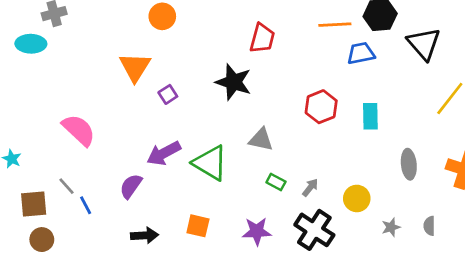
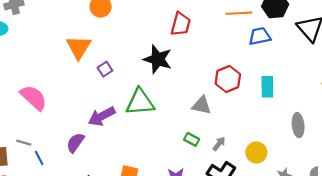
gray triangle: (261, 140) -> (202, 105), moved
green triangle: (210, 163) -> (140, 102), moved, turned -36
gray line: (66, 186) -> (24, 143), turned -32

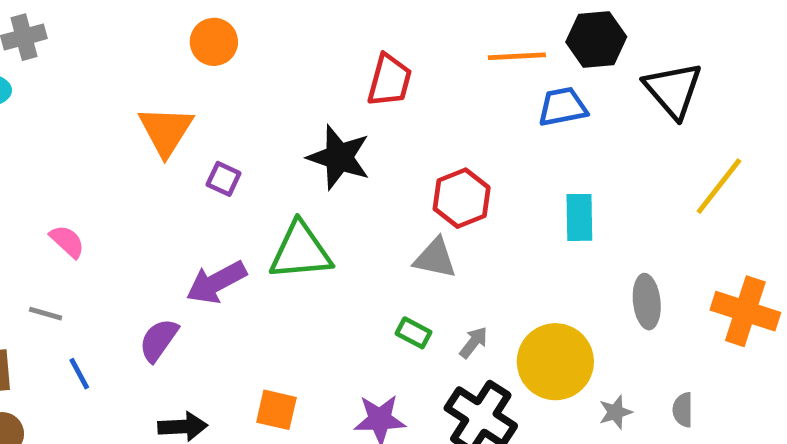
purple square: (105, 69) -> (224, 179), turned -32
red hexagon: (228, 79) -> (462, 198), moved
pink semicircle: (34, 98) -> (67, 241), size x0.6
gray line: (24, 143) -> (46, 314), moved
yellow circle: (256, 153) -> (555, 362), size x1.6

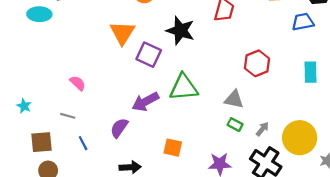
black star: (339, 157) -> (180, 31), moved
purple square: (224, 179) -> (149, 55), size x1.6
gray triangle: (435, 258) -> (234, 99), moved
orange square: (276, 410) -> (173, 148), moved

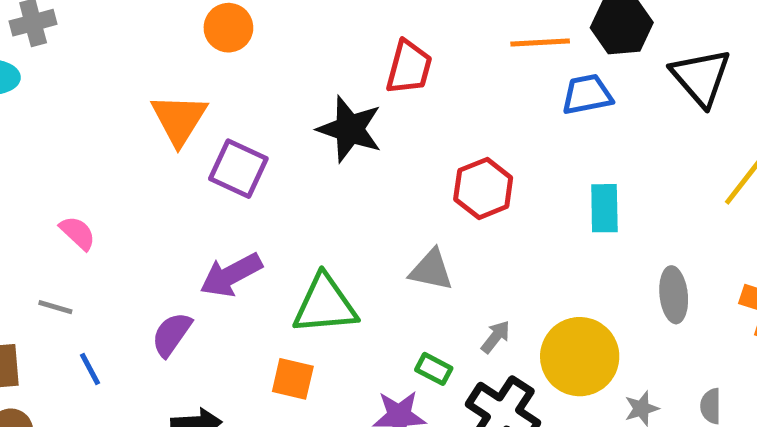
black star: (180, 31) -> (350, 129), moved
green triangle: (184, 87) -> (325, 305), moved
green rectangle: (235, 125) -> (434, 369), moved

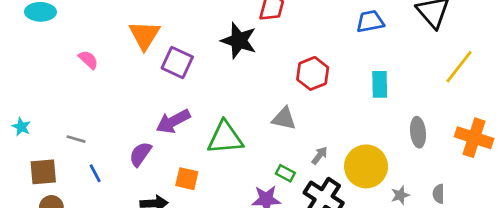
pink semicircle: (78, 233) -> (88, 60), moved
orange square: (293, 379) -> (187, 179), moved

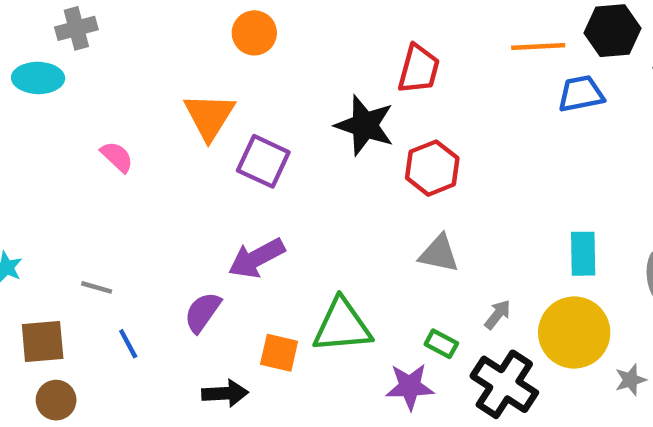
red hexagon: (313, 73) -> (432, 168), moved
cyan rectangle: (380, 84) -> (583, 254), moved
green triangle: (225, 138) -> (342, 326), moved

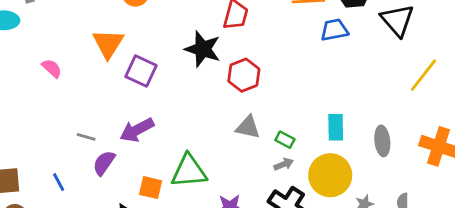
gray line: (97, 287) -> (86, 137), moved
gray arrow: (498, 314) -> (284, 164), turned 30
green rectangle: (441, 344) -> (285, 140), moved

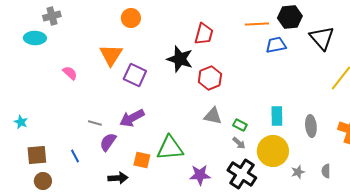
gray arrow: (284, 164) -> (239, 143), turned 64

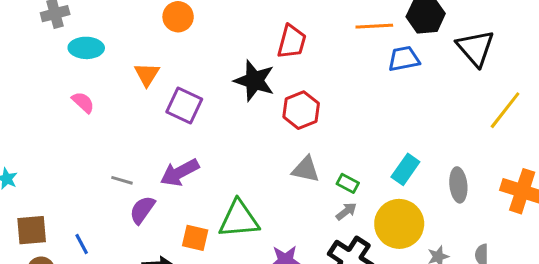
cyan ellipse: (35, 38) -> (86, 48), moved
orange triangle: (111, 55) -> (147, 74), size x0.7
cyan rectangle: (277, 116) -> (405, 169), turned 36
gray arrow: (239, 143) -> (346, 211), turned -80
blue line: (75, 156) -> (82, 244), moved

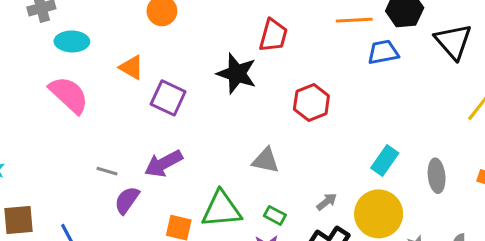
orange triangle: (147, 74) -> (131, 67), turned -32
pink semicircle: (83, 102) -> (69, 95), size x1.8
red hexagon: (301, 110) -> (311, 102), moved
gray triangle: (306, 169) -> (266, 160), moved
green rectangle: (348, 183) -> (275, 215), moved

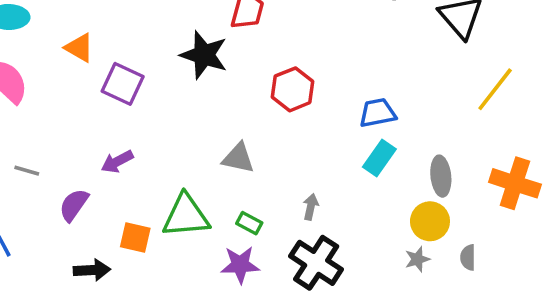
blue trapezoid: (383, 52) -> (378, 113), moved
purple arrow: (163, 164) -> (117, 162), size x0.7
gray line: (107, 171) -> (27, 171), moved
gray arrow: (327, 202) -> (311, 207), turned -40
yellow circle: (379, 214) -> (430, 221), moved, size x0.7

